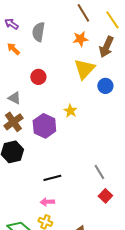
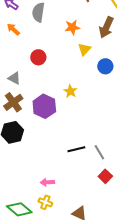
orange star: (80, 39) -> (72, 27), moved
yellow triangle: (84, 69) -> (84, 49), size x0.6
black line: (52, 178) -> (76, 149), moved

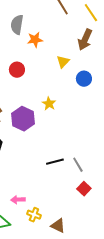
orange star: (72, 27) -> (35, 40), moved
pink arrow: (47, 182) -> (18, 200), moved
yellow cross: (45, 202) -> (34, 215), moved

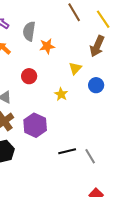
yellow star: (49, 104) -> (61, 94), moved
black line: (55, 162) -> (67, 151), moved
gray line: (78, 165) -> (90, 156), moved

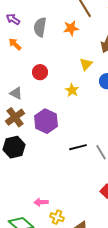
orange star: (47, 46) -> (71, 28), moved

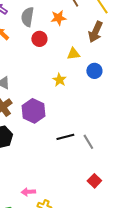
yellow triangle: (86, 64) -> (73, 54), turned 40
red circle: (40, 72) -> (39, 39), moved

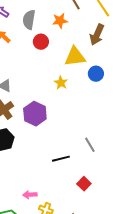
yellow triangle: (73, 54) -> (75, 57), size x1.6
black line: (65, 137) -> (61, 159), moved
red square: (94, 181) -> (84, 184), moved

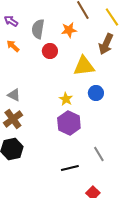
blue circle: (96, 74) -> (96, 93), moved
yellow star: (61, 83) -> (66, 99), moved
purple hexagon: (35, 114) -> (69, 123), moved

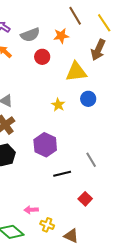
gray semicircle: (38, 29) -> (30, 35), turned -120
purple hexagon: (69, 123) -> (45, 145), moved

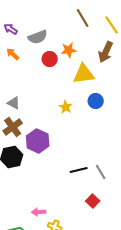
orange star: (61, 36) -> (69, 50), moved
purple hexagon: (45, 145) -> (38, 141), moved
gray line: (91, 160) -> (101, 172), moved
black line: (62, 174) -> (79, 170), moved

